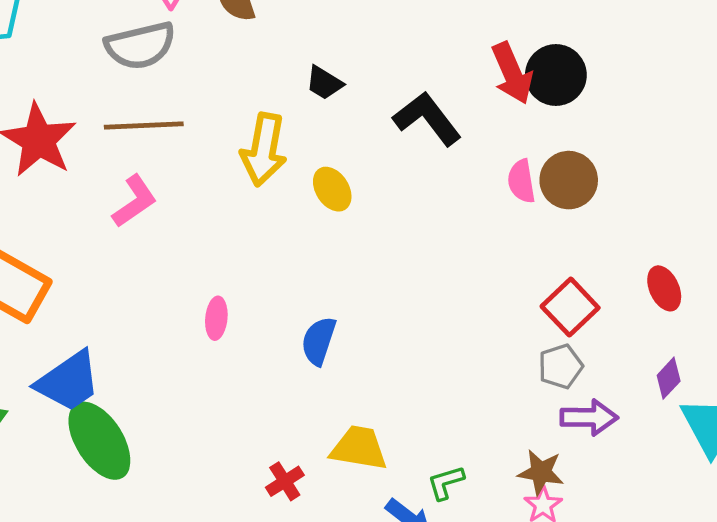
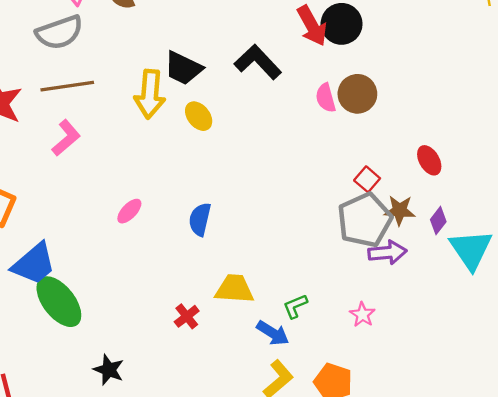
black trapezoid: (324, 83) -> (183, 68), moved, size x1.5
red square: (570, 307) -> (367, 179), size x0.7
pink ellipse: (216, 318) -> (129, 211), turned 44
gray pentagon: (561, 366) -> (365, 220), size x1.8
brown star: (541, 472) -> (400, 210), moved

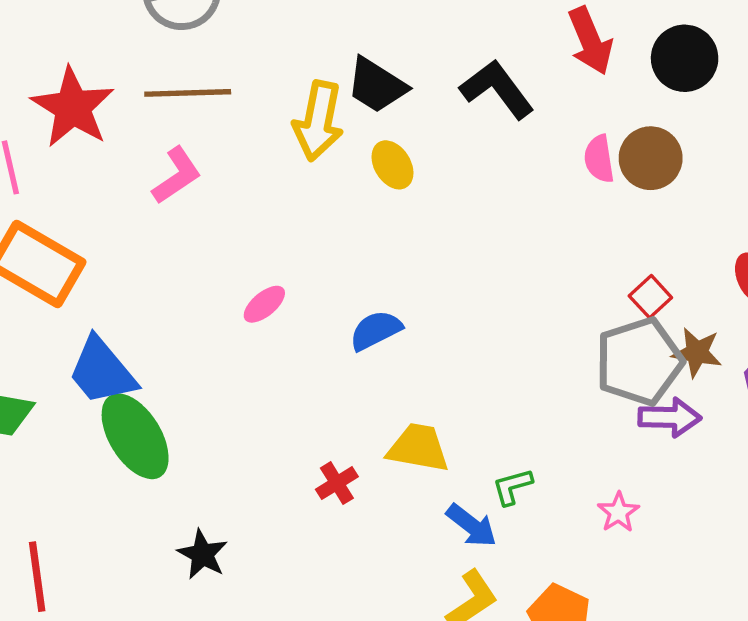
black circle: (342, 24) -> (685, 58), moved
blue semicircle: (200, 219) -> (376, 330), turned 44
blue trapezoid: (34, 264) -> (102, 371), turned 84

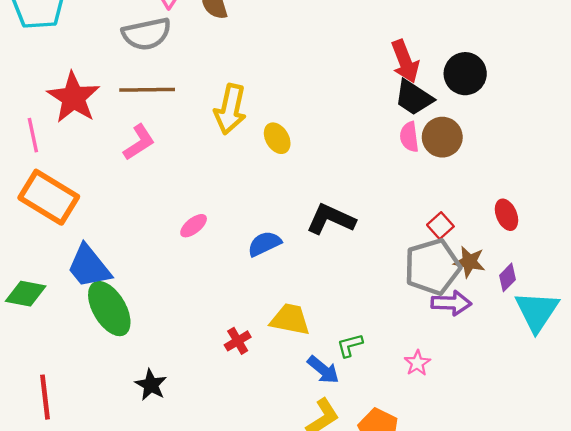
black trapezoid: (377, 85) -> (414, 98), moved
black L-shape: (497, 89) -> (331, 219), moved, turned -30

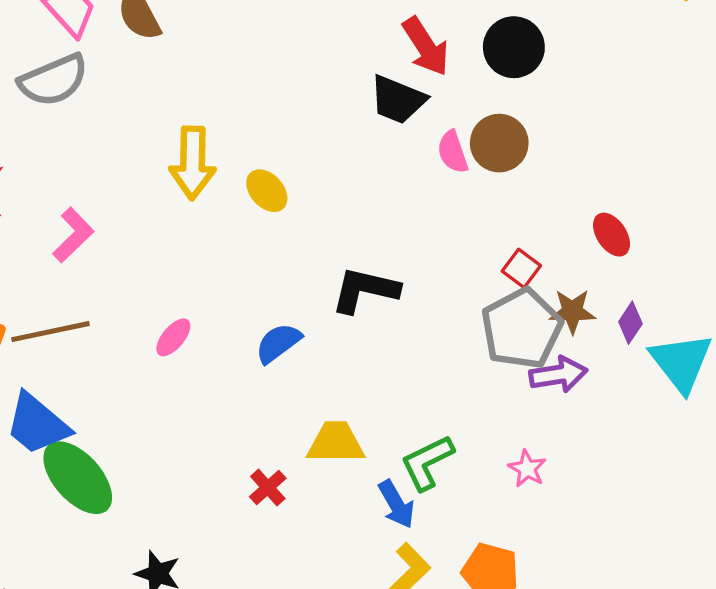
brown line: (147, 90) -> (51, 332), moved
black trapezoid: (414, 98) -> (398, 100), moved
green L-shape: (350, 345) -> (427, 462), size x1.5
blue arrow: (323, 370) -> (396, 504), turned 32

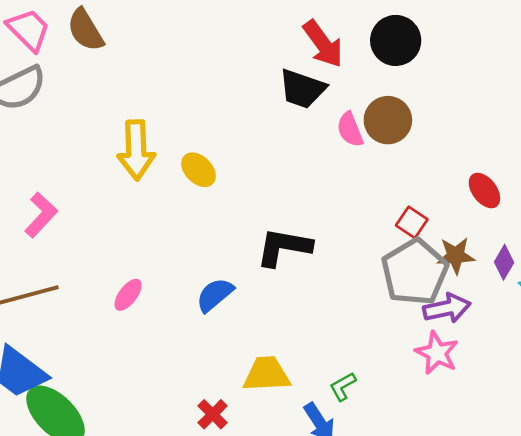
green L-shape: (427, 462) -> (343, 386), size x0.6
pink star: (527, 469) -> (437, 353), moved, size x1.4

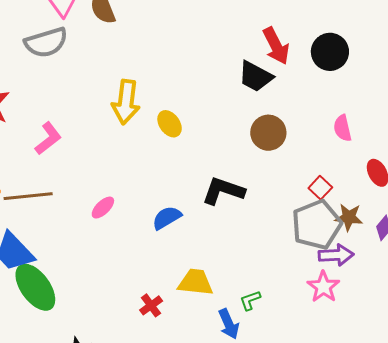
brown circle: (388, 120) -> (268, 133), moved
pink semicircle: (350, 130) -> (342, 128), moved

